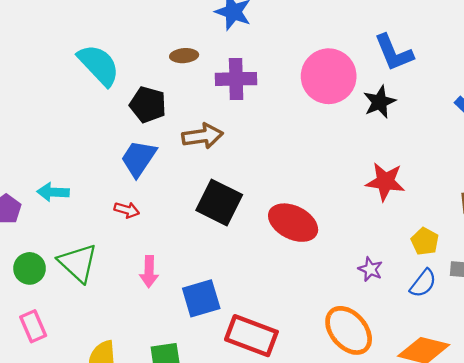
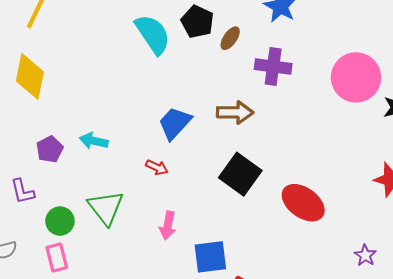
brown ellipse: (184, 56) -> (230, 38), turned -60
black pentagon: (148, 105) -> (197, 22), moved
green circle: (30, 268) -> (60, 221), moved

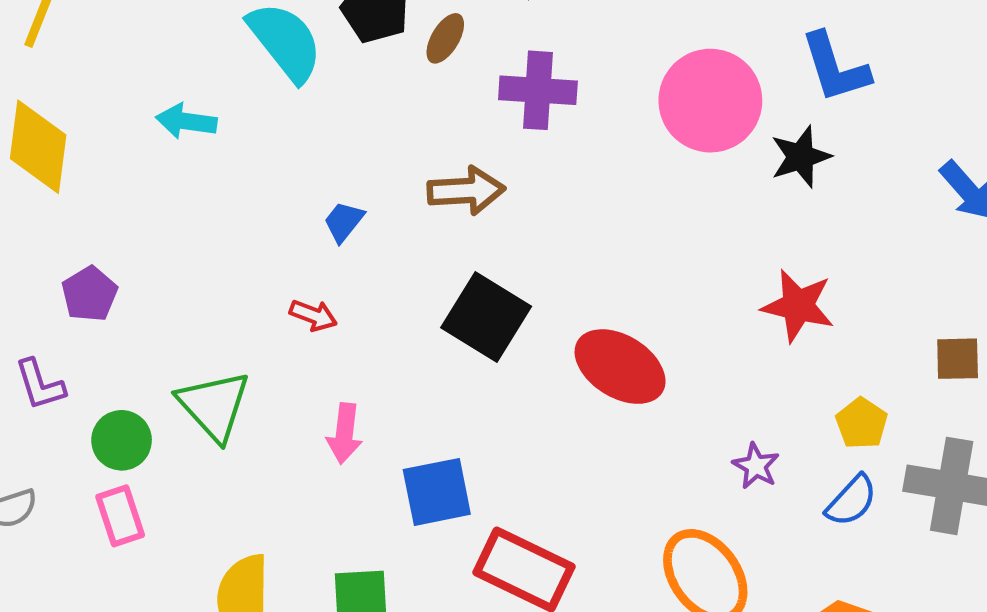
blue trapezoid: (175, 123) -> (344, 222), size x0.6
cyan arrow: (94, 141) -> (186, 121), moved

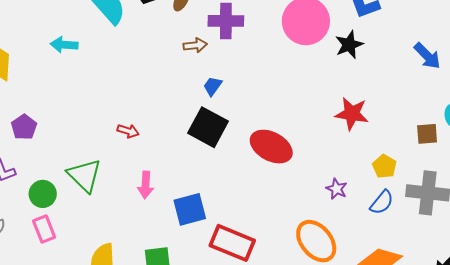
brown arrow: (466, 191) -> (195, 45), moved, size x0.7
blue trapezoid: (344, 222) -> (213, 86), moved

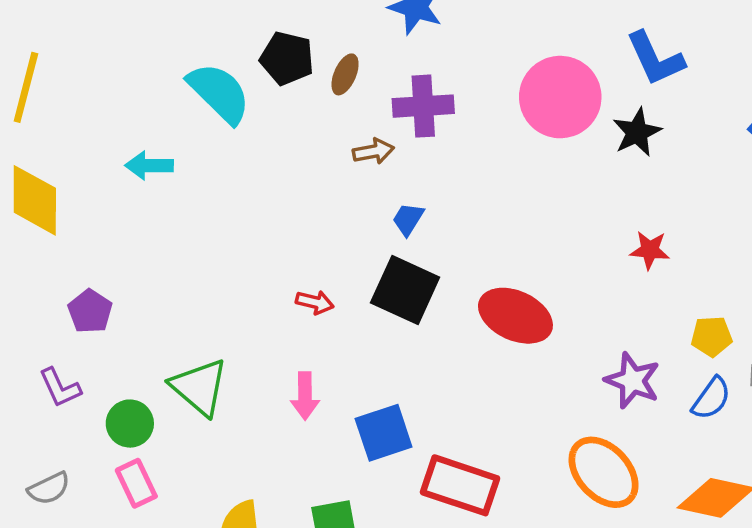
red star: (352, 114) -> (650, 250), size x0.7
red arrow: (128, 131) -> (315, 302), moved
yellow pentagon: (384, 166) -> (712, 336), turned -30
purple star: (337, 189) -> (632, 381), size x1.5

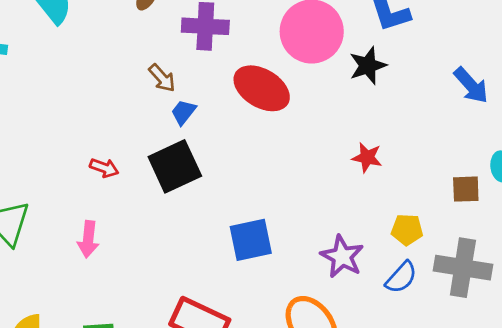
brown arrow: (373, 151) -> (162, 78), moved, turned 52
black square: (405, 290) -> (175, 166), turned 34
red ellipse: (515, 316) -> (262, 88), moved
blue square: (384, 433) -> (251, 240), moved

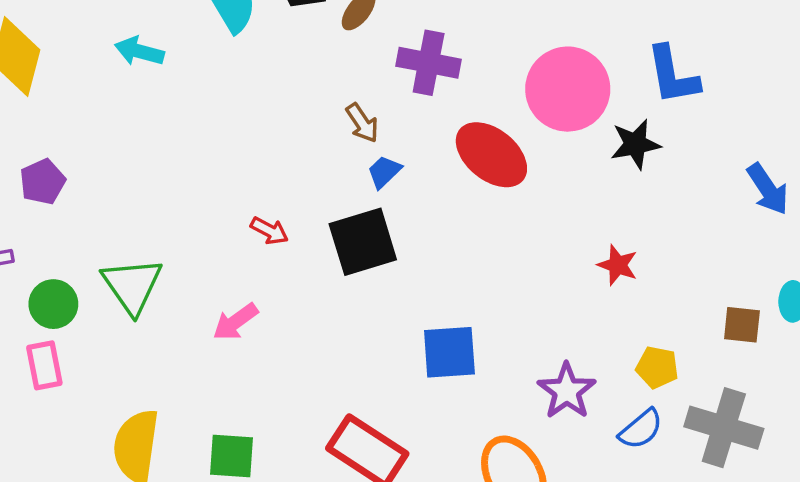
pink arrow: (88, 239) -> (235, 322), turned 40

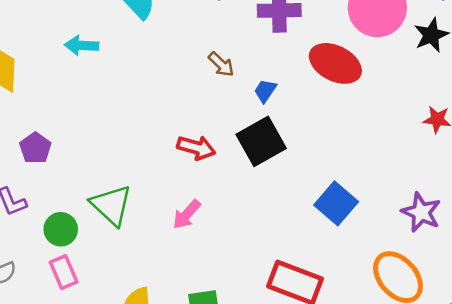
brown arrow: (362, 123) -> (221, 64), moved
red arrow: (269, 231) -> (196, 148), size x1.4
blue square: (449, 352) -> (336, 203), turned -33

